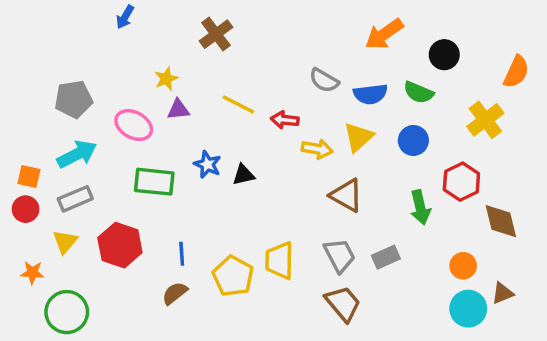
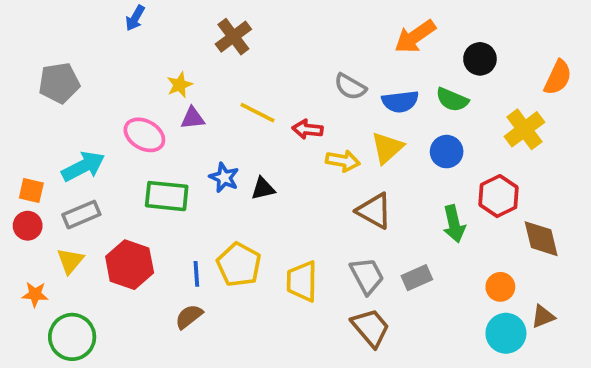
gray pentagon: (74, 99) -> (59, 83), moved
yellow pentagon: (233, 276) -> (239, 265), moved

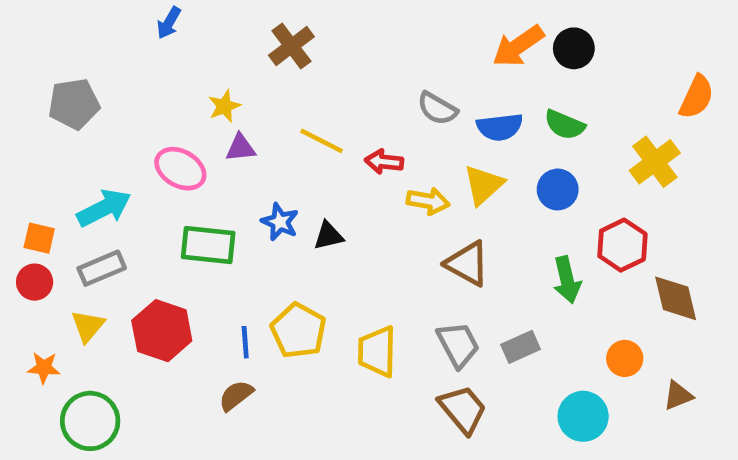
black circle: (480, 59) -> (574, 48), moved
cyan circle: (506, 333) -> (583, 416), moved

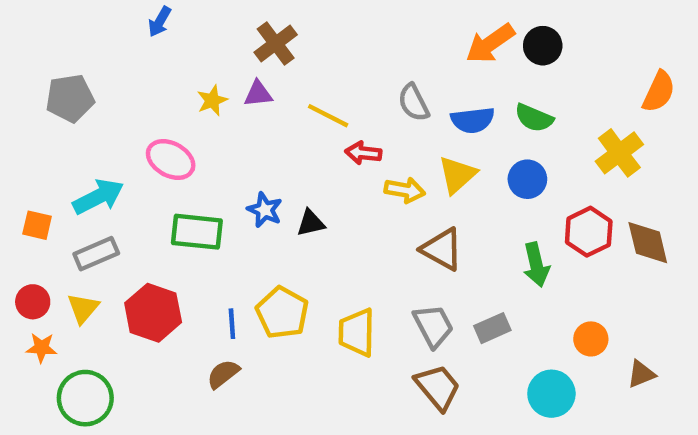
gray semicircle: (437, 108) -> (414, 103), turned 33
yellow line: (322, 141) -> (328, 116), moved
purple triangle: (241, 148) -> (258, 94), moved
red circle: (35, 282) -> (33, 302), moved
brown diamond: (676, 298) -> (648, 243), moved

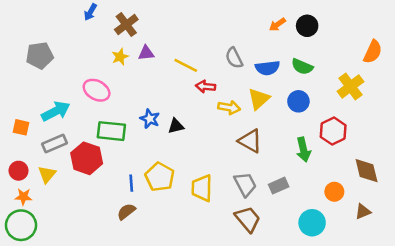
brown cross: (276, 43) -> (126, 25), moved
orange arrow: (490, 43) -> (277, 25), size x0.6
brown diamond: (648, 243) -> (367, 171), moved
red hexagon: (153, 313) -> (87, 158), moved
green circle: (85, 398) -> (21, 225), moved

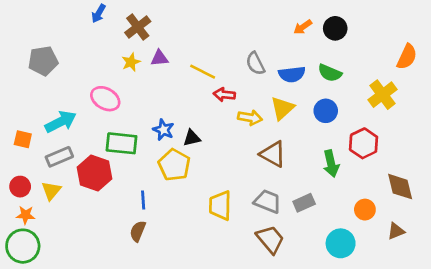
yellow pentagon: (160, 177) -> (174, 165), moved
gray trapezoid: (245, 184) -> (268, 201), turned -40
brown semicircle: (126, 212) -> (138, 231), turned -30

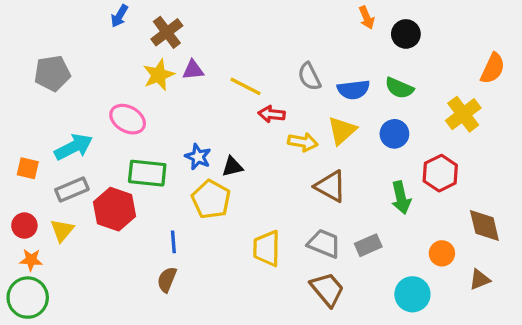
orange arrow: (303, 27) -> (367, 18), moved, turned -78
yellow star: (131, 62) -> (159, 75), size x1.4

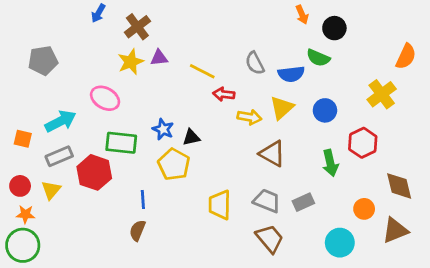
green semicircle: (399, 88) -> (318, 58), moved
brown triangle: (480, 280) -> (395, 230), size x1.5

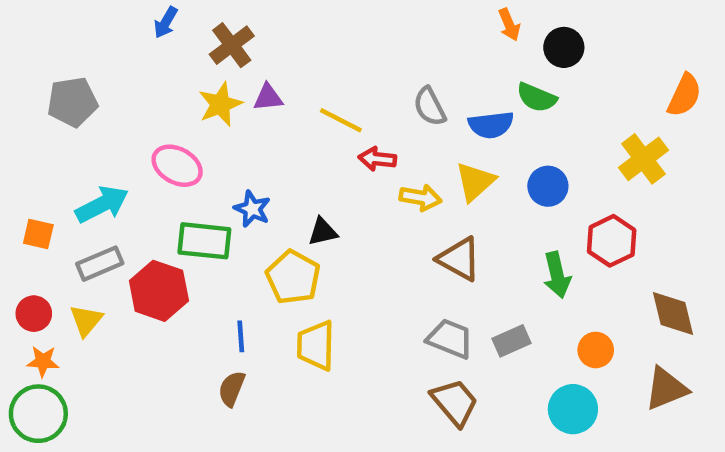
blue star: (163, 129) -> (252, 209), moved
yellow trapezoid: (220, 205) -> (316, 345), moved
orange circle: (364, 209) -> (596, 350), moved

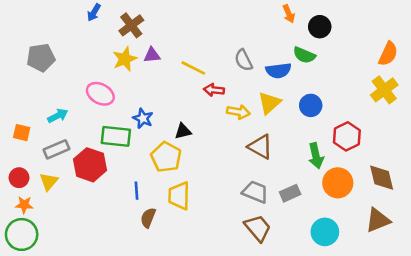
yellow cross: (643, 159) -> (384, 90), moved
cyan arrow: (102, 204) -> (58, 116), size x0.7
orange circle: (596, 350) -> (338, 183), moved, size x1.5
brown semicircle: (232, 389) -> (148, 218), moved

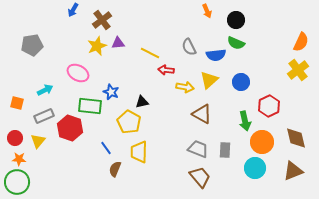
orange arrow: (289, 14) -> (207, 11), moved
black circle: (320, 27) -> (236, 20), moved
blue line: (136, 191) -> (106, 148), turned -32
gray rectangle: (290, 193) -> (225, 150), turned -63
cyan circle: (325, 232) -> (255, 168), moved

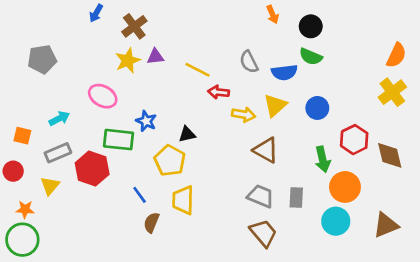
red circle: (15, 138) -> (13, 171), moved
brown diamond: (296, 138) -> (390, 155), moved

